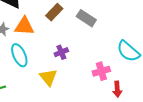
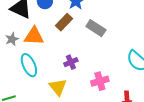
pink cross: (101, 71) -> (100, 81), moved

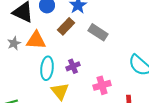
cyan ellipse: (29, 65) -> (47, 68), moved, turned 30

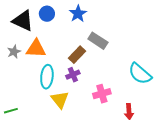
brown rectangle: (66, 26) -> (77, 55), moved

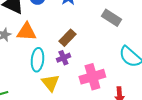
gray rectangle: (98, 41) -> (111, 18), moved
pink cross: (102, 94) -> (92, 77), size x1.4

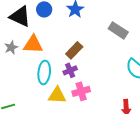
pink cross: (92, 77) -> (81, 91), moved, size x0.7
yellow triangle: (50, 83) -> (57, 95), turned -48

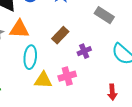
purple cross: (70, 70) -> (84, 51), moved

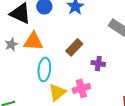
purple cross: (84, 51) -> (98, 63), turned 32
yellow triangle: (43, 80) -> (57, 92), turned -42

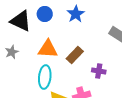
orange triangle: (33, 41) -> (48, 49), moved

